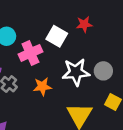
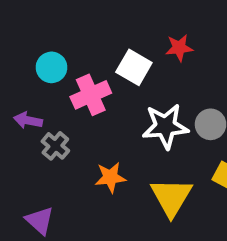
orange star: (42, 86) -> (110, 177), moved

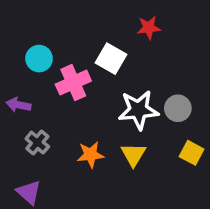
red star: (179, 48) -> (149, 28), moved
gray cross: (55, 146) -> (37, 143), moved
yellow triangle: (171, 197) -> (133, 155), moved, size x0.7

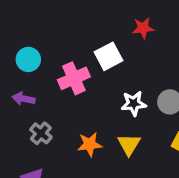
cyan circle: (39, 59) -> (28, 59), moved
white square: (111, 59) -> (108, 56), turned 32
white star: (138, 110) -> (134, 103), size x0.7

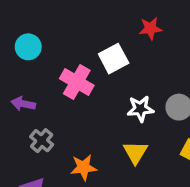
cyan circle: (28, 59) -> (28, 47), moved
pink cross: (74, 78) -> (77, 82), turned -36
orange star: (90, 144) -> (83, 167), moved

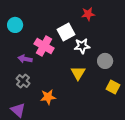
purple arrow: (23, 104) -> (25, 59), moved
white star: (140, 109) -> (82, 46), moved
yellow triangle: (135, 152) -> (78, 73), moved

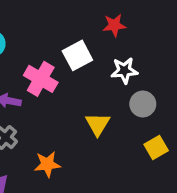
white star: (82, 46) -> (124, 71), moved
yellow square: (113, 87) -> (156, 148), turned 32

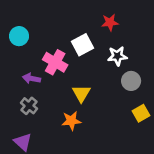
yellow triangle: (98, 124) -> (81, 93), moved
orange star: (47, 164) -> (71, 121), moved

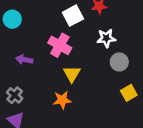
white square: (83, 45) -> (73, 16), moved
pink cross: (55, 62) -> (60, 45), moved
gray cross: (29, 106) -> (15, 95), moved

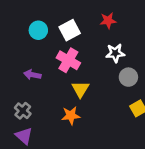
white square: (73, 16) -> (70, 30), moved
cyan circle: (12, 19) -> (38, 30), moved

